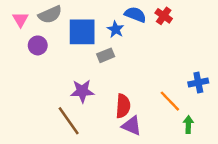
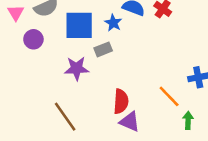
purple star: (82, 91) -> (77, 68), moved

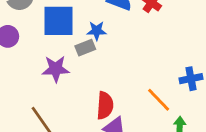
blue star: (113, 23) -> (97, 31), moved, turned -30

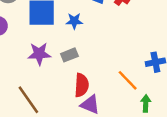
gray rectangle: (85, 48) -> (69, 55), moved

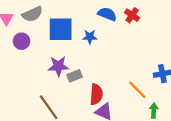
gray rectangle: (69, 55) -> (75, 76), moved

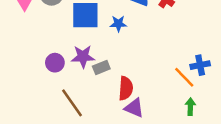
purple circle: (22, 41) -> (55, 63), moved
orange line: (137, 90) -> (184, 77), moved

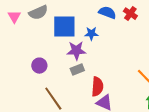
purple star: (83, 57) -> (76, 51), moved

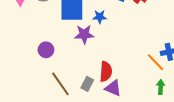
gray rectangle: (77, 70) -> (87, 84), moved, turned -40

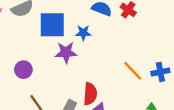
orange line: (155, 62) -> (133, 71), moved

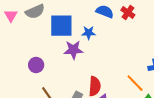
orange line: (133, 71) -> (135, 83), moved

